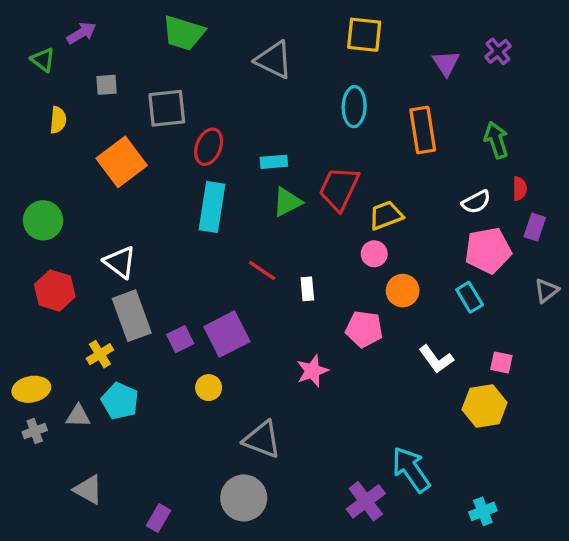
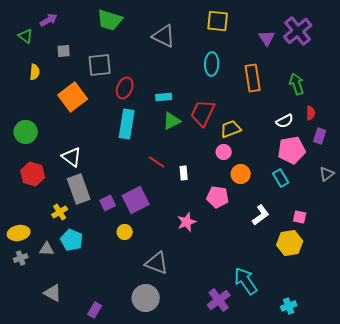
purple cross: (498, 51) -> (298, 31), size x1.8
white L-shape: (436, 359) -> (261, 215), turned -90

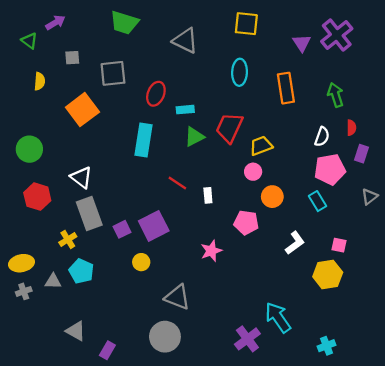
red ellipse: (125, 88) -> (156, 94), moved
white semicircle: (285, 121) -> (322, 137), turned -42
gray triangle: (53, 293) -> (76, 331), moved

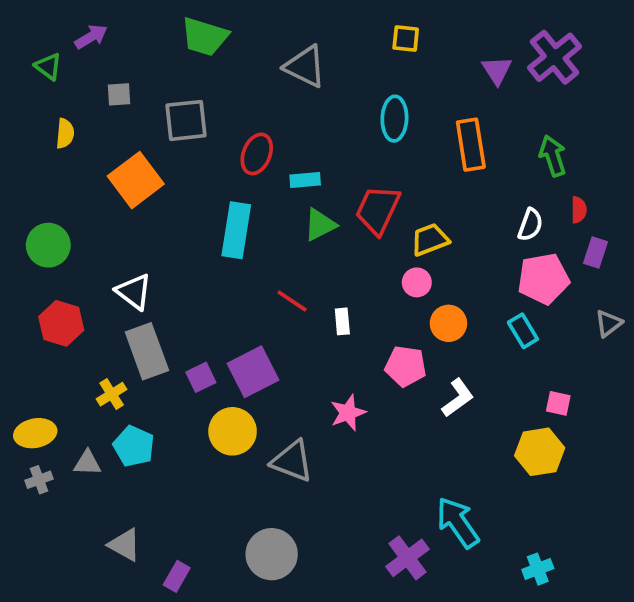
yellow square: (246, 24) -> (406, 39), size x0.7
white L-shape: (295, 243) -> (458, 398), moved
yellow circle: (141, 262) -> (233, 431), size x1.6
gray triangle: (177, 297) -> (292, 461), moved

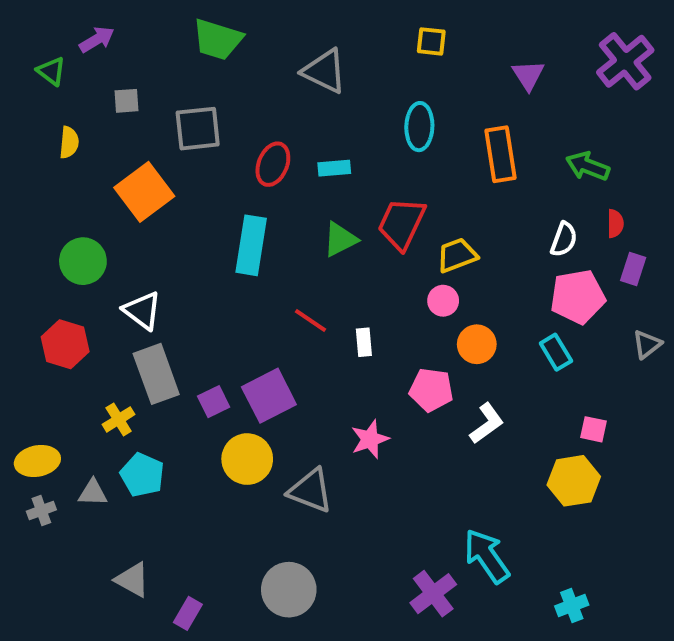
purple cross: (555, 57) -> (625, 61), moved
green arrow: (553, 156) -> (588, 166), turned -51
cyan rectangle: (305, 180) -> (334, 168), moved
green circle: (48, 245) -> (83, 261), moved

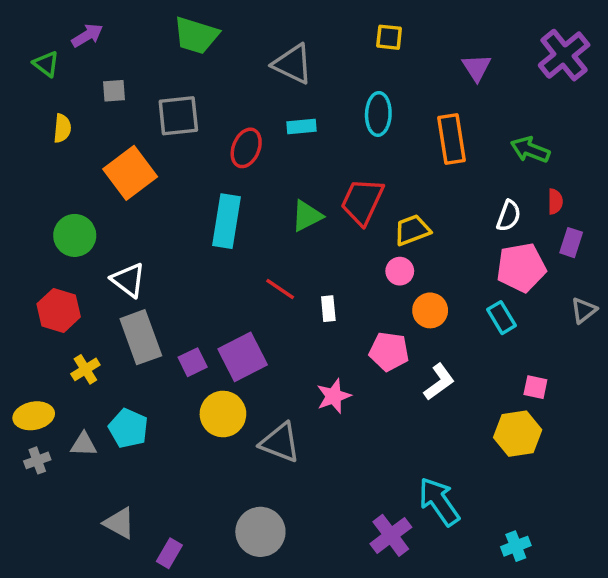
cyan rectangle: (334, 168) -> (302, 126), moved
yellow cross: (119, 419) -> (85, 369), moved

